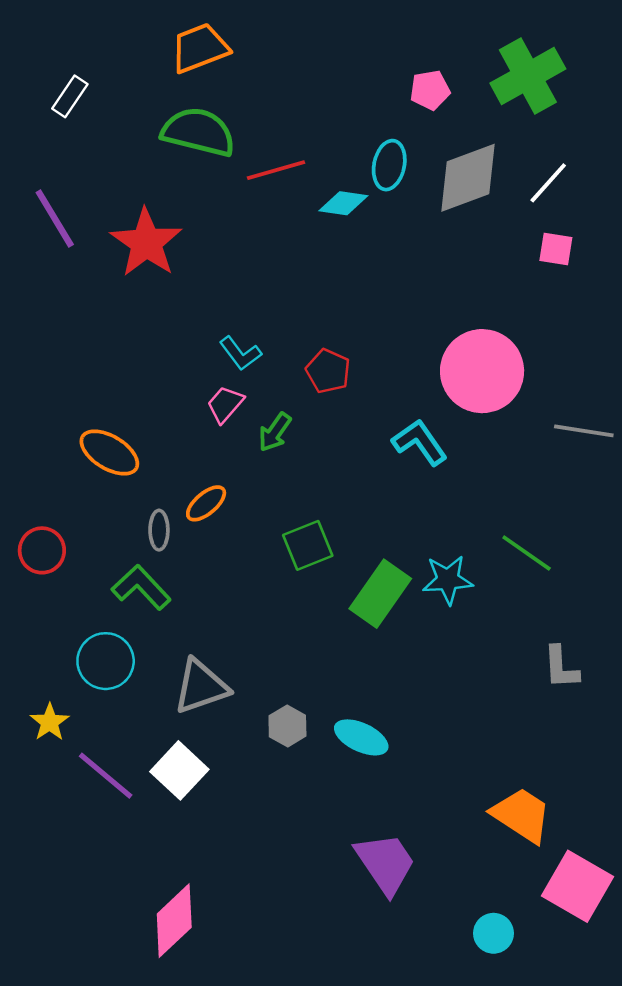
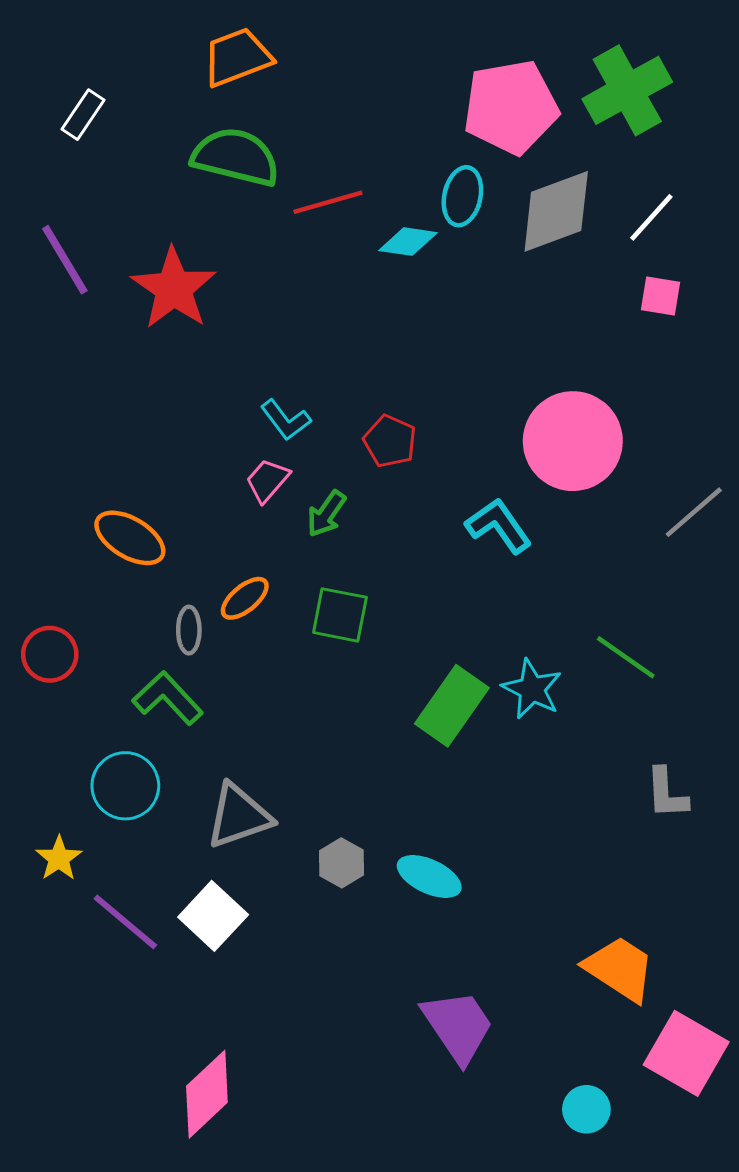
pink pentagon: (430, 90) -> (511, 107), size x2.0
gray line: (584, 431) -> (694, 512), turned -50
green square: (308, 545) -> (340, 615), moved, turned 33
cyan star: (448, 580) -> (532, 689), turned 30

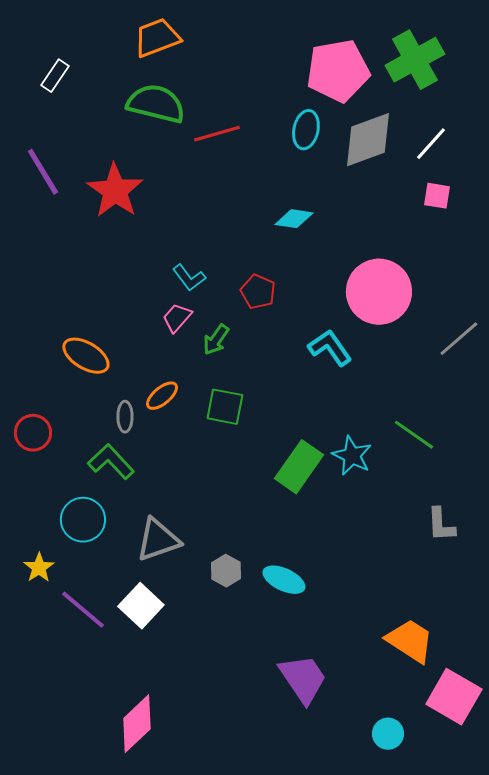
cyan diamond: (408, 242) -> (294, 219), moved

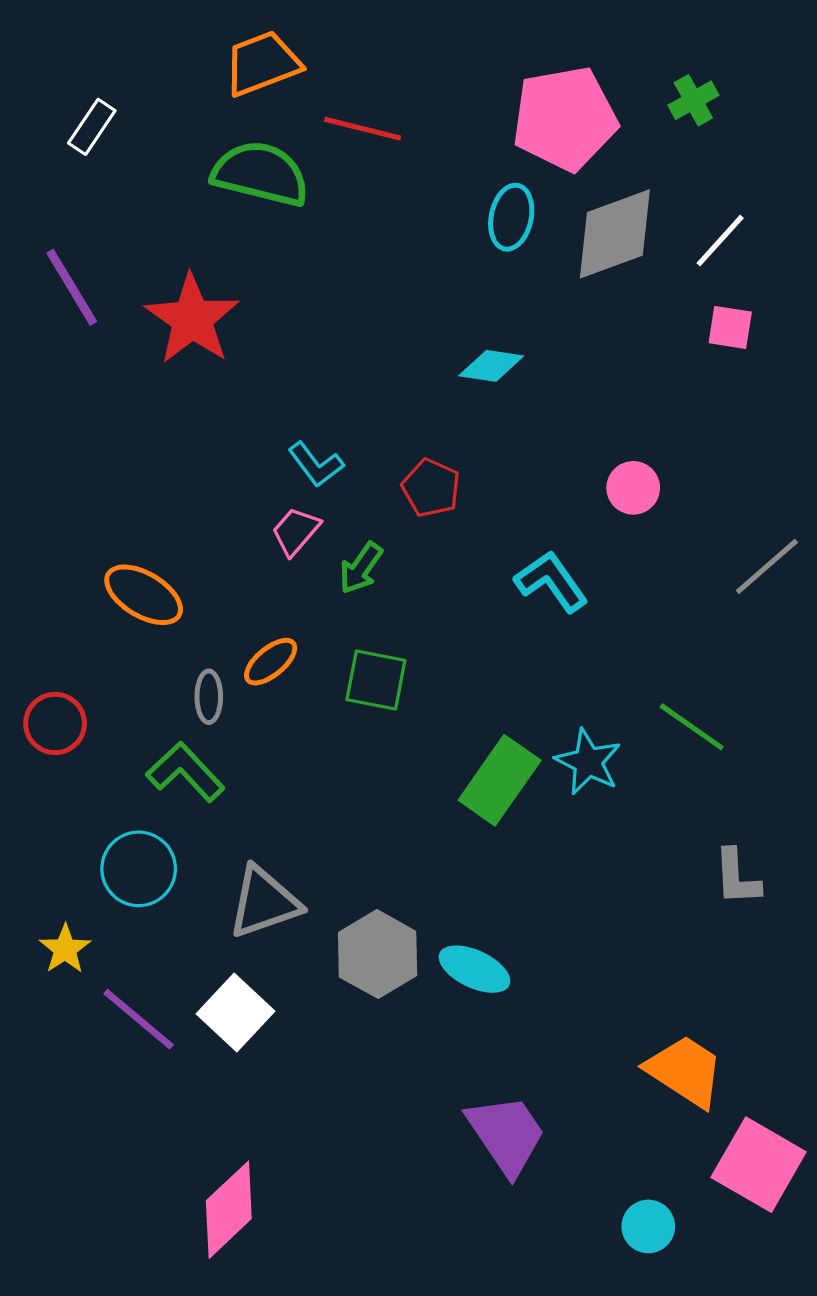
green cross: (415, 60) -> (693, 100), size x0.5
red line: (217, 134) -> (363, 129), moved, turned 30
pink circle: (379, 292) -> (633, 488), size x0.5
gray hexagon: (226, 571) -> (378, 954), size x1.6

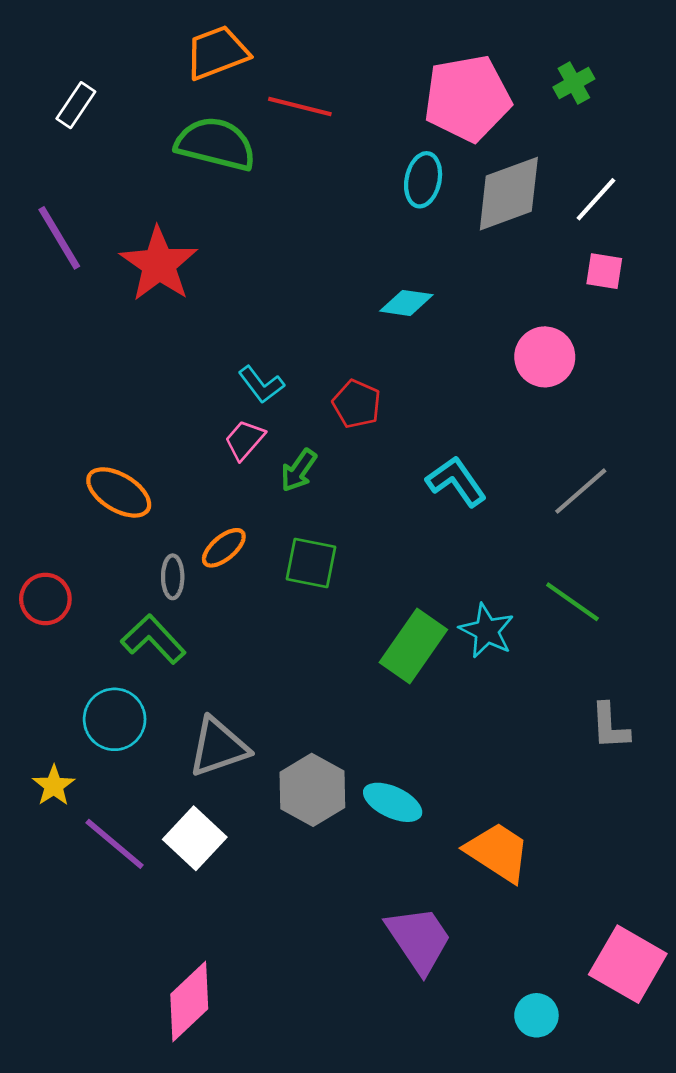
pink circle: (633, 488) -> (545, 357), moved, size x1.4
gray line: (767, 566) -> (581, 491), moved
orange trapezoid: (685, 1071) -> (498, 852), moved

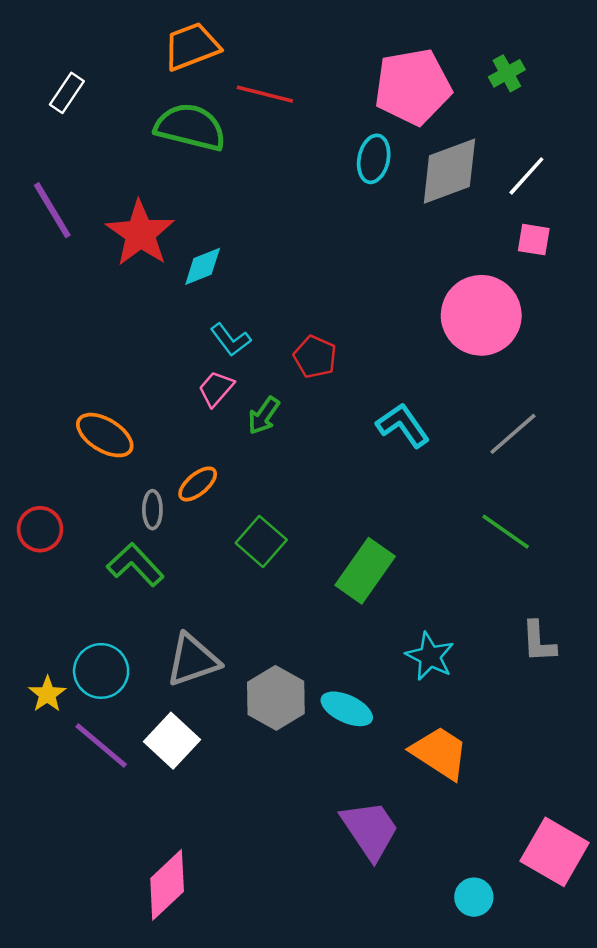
cyan diamond: (406, 303) -> (203, 266), moved, turned -30
pink circle: (545, 357) -> (481, 315), size x1.5
green square: (311, 563) -> (261, 541), moved, turned 30
cyan star: (487, 631) -> (430, 656), moved
cyan circle: (115, 719) -> (101, 671), moved

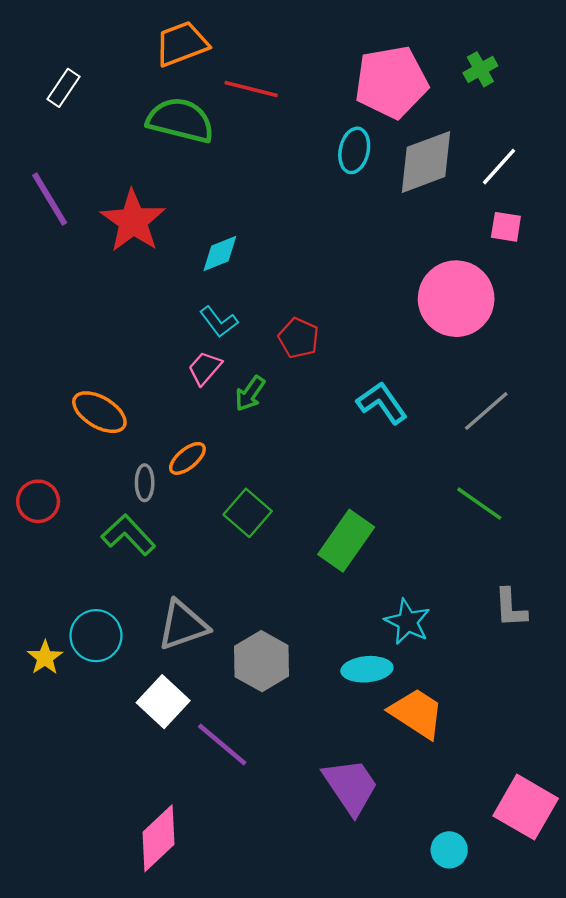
cyan diamond: (203, 266) -> (220, 253), moved
cyan ellipse: (347, 709) -> (367, 669), moved, turned -30
purple line: (101, 746) -> (222, 745), moved

